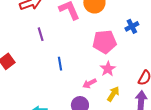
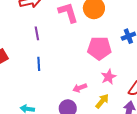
blue line: (60, 64) -> (39, 64), moved
pink star: (108, 69) -> (109, 77), moved

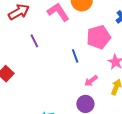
blue line: (39, 64) -> (75, 56), moved

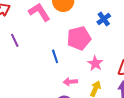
pink arrow: (91, 81) -> (70, 82), turned 32

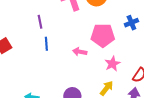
blue line: (55, 56) -> (46, 44), moved
pink arrow: (70, 82) -> (80, 52), moved

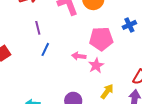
blue line: (46, 44) -> (45, 49), turned 32
pink star: (112, 64) -> (96, 65), moved

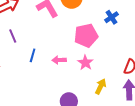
purple line: (38, 28) -> (13, 36), moved
pink arrow: (79, 56) -> (59, 60), moved

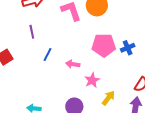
blue cross: (112, 17) -> (128, 48), moved
pink star: (85, 63) -> (92, 80), moved

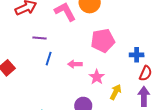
purple line: (32, 32) -> (40, 38), moved, turned -64
blue cross: (128, 48) -> (137, 55), moved, turned 32

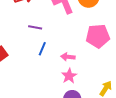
pink star: (97, 77) -> (69, 76), moved

